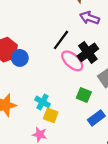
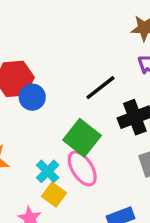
pink ellipse: (72, 61) -> (82, 168), moved
green square: (84, 95) -> (82, 138), moved, size x1.5

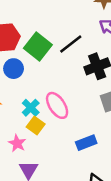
blue circle: (32, 97) -> (14, 69), moved
green square: (82, 138) -> (38, 46), moved

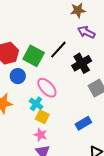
pink ellipse: (57, 105) -> (47, 88), moved
pink star: (17, 143) -> (40, 135), moved

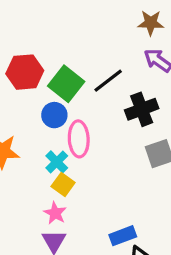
blue circle: (18, 76) -> (54, 115), moved
pink ellipse: (47, 88) -> (79, 139), turned 30
blue rectangle: (83, 123) -> (123, 236), moved

